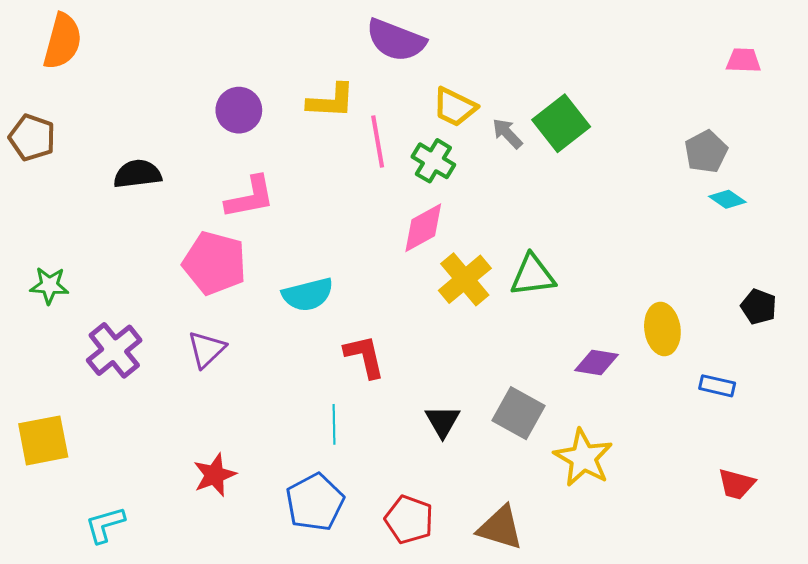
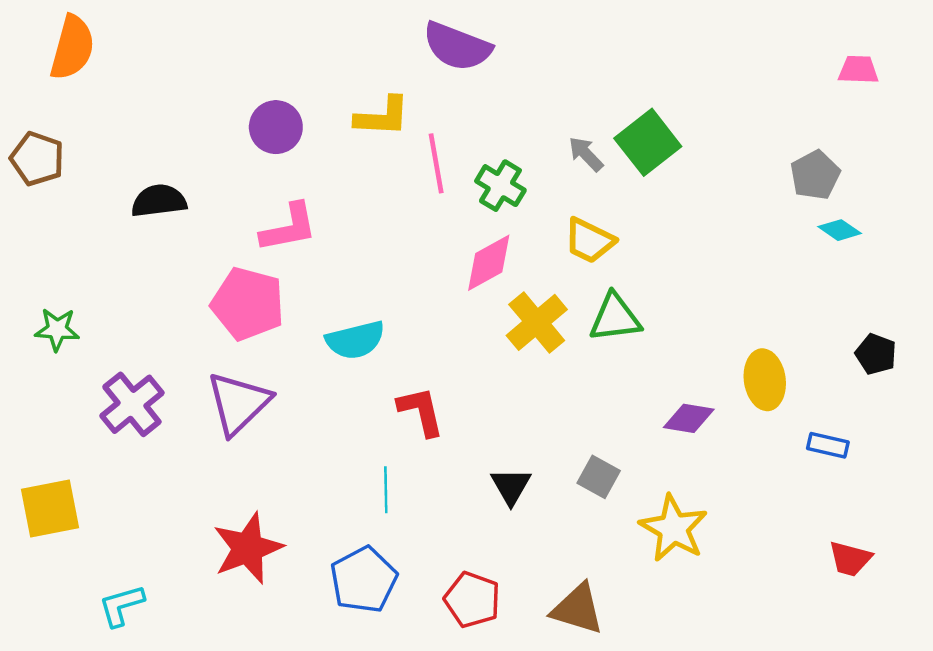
yellow trapezoid: (455, 107) -> (589, 241), moved
purple triangle: (206, 349) -> (238, 403), size x1.5
gray square: (519, 413) -> (599, 477), size x0.7
red star: (214, 475) -> (248, 548), size x1.4

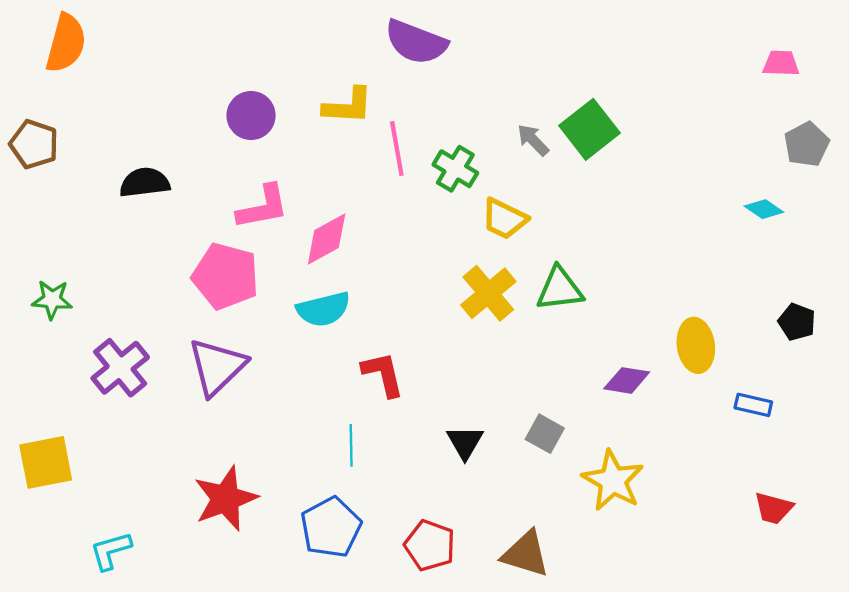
gray pentagon: (815, 175) -> (807, 144), moved
yellow trapezoid: (589, 241) -> (504, 219), moved
pink diamond: (489, 263) -> (327, 239), moved

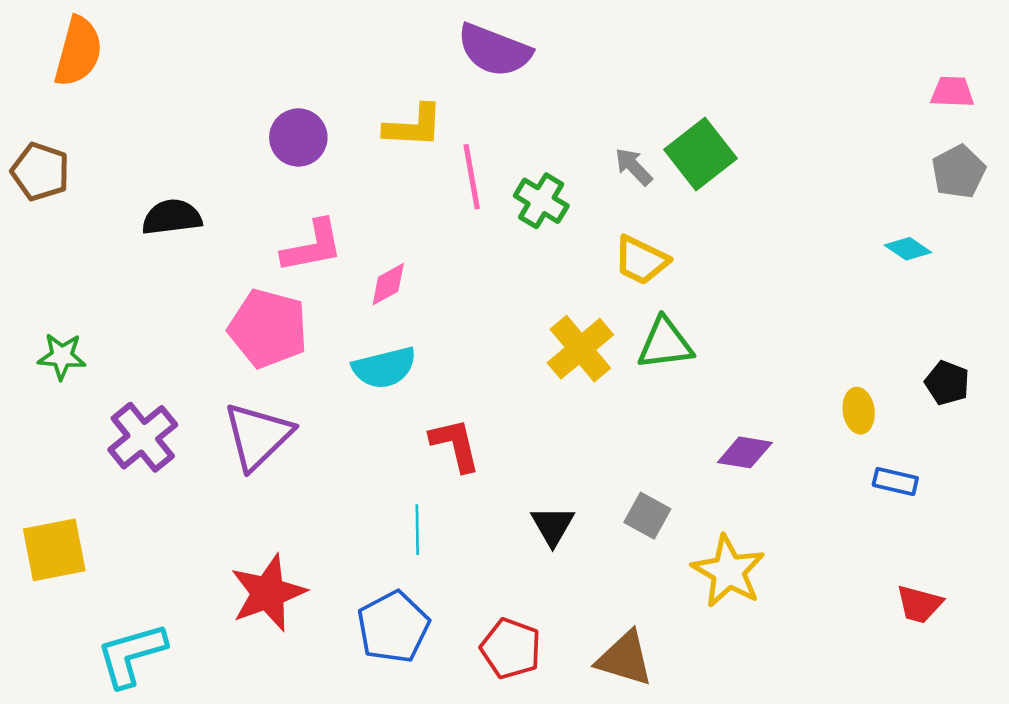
pink trapezoid: (781, 63) -> (952, 92), moved
yellow trapezoid: (504, 219) -> (641, 260), moved
pink diamond: (327, 239) -> (388, 284), size x0.7
yellow ellipse: (696, 345) -> (859, 411), moved, size x0.7
cyan L-shape: (111, 551) -> (131, 655), size x1.4

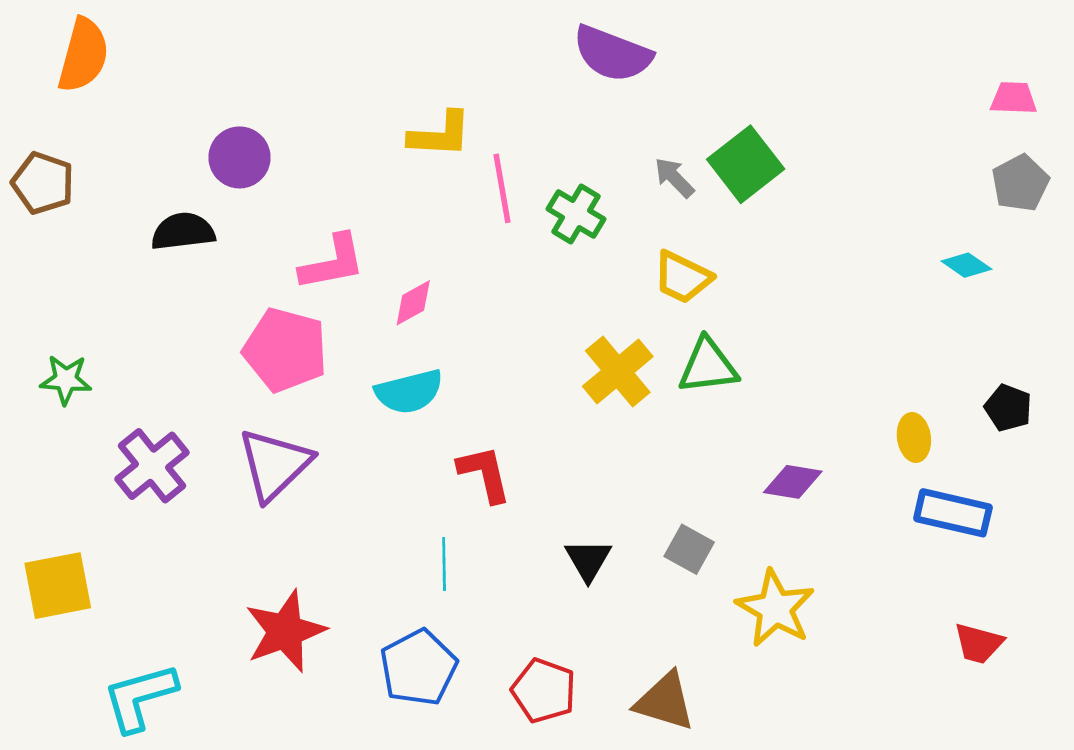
purple semicircle: (494, 50) -> (612, 54), moved
purple circle: (298, 137) -> (239, 157), moved
blue rectangle: (895, 482) -> (953, 513), size x1.6

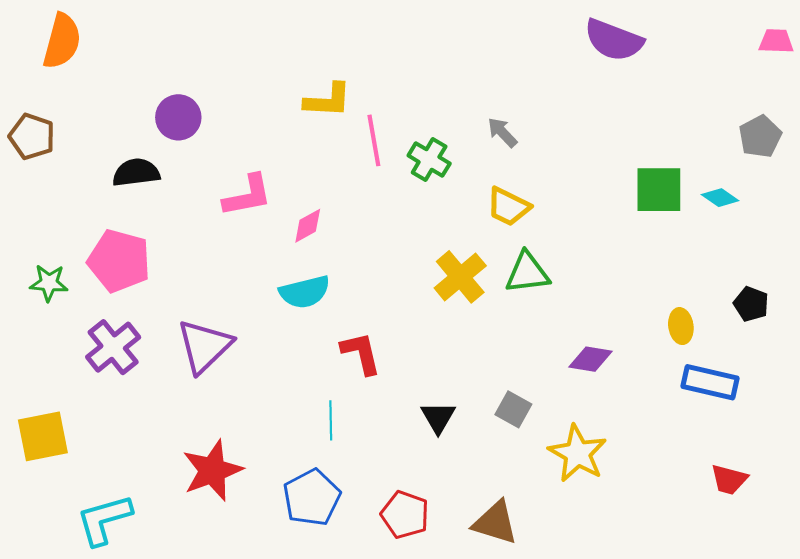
purple semicircle: (612, 54) -> (614, 40), moved
pink trapezoid: (1014, 98) -> (776, 41), moved
green square: (746, 164) -> (659, 190), moved, turned 38
pink pentagon: (285, 350) -> (119, 261), moved

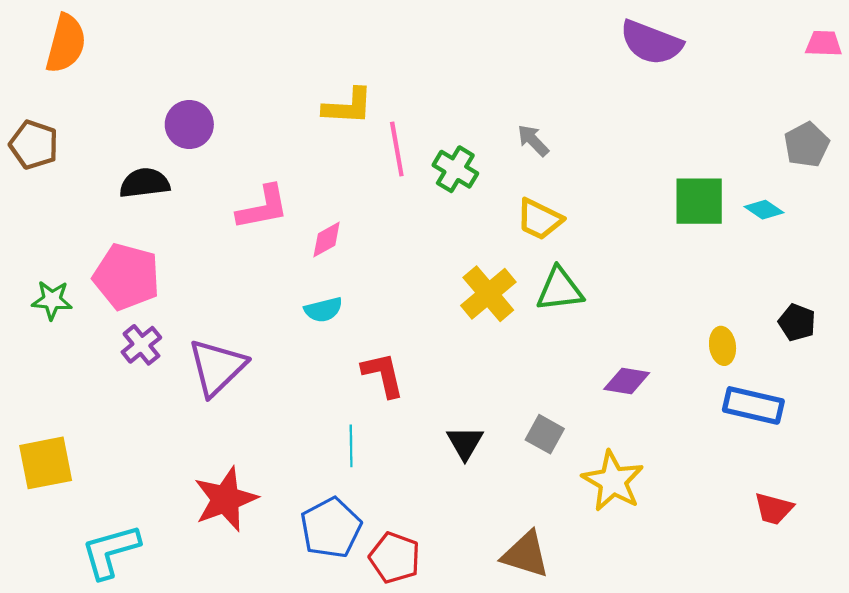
cyan semicircle: (305, 292) -> (323, 310), size x0.7
purple cross: (113, 347) -> (141, 345), moved, size x0.7
red pentagon: (405, 515) -> (395, 558), moved

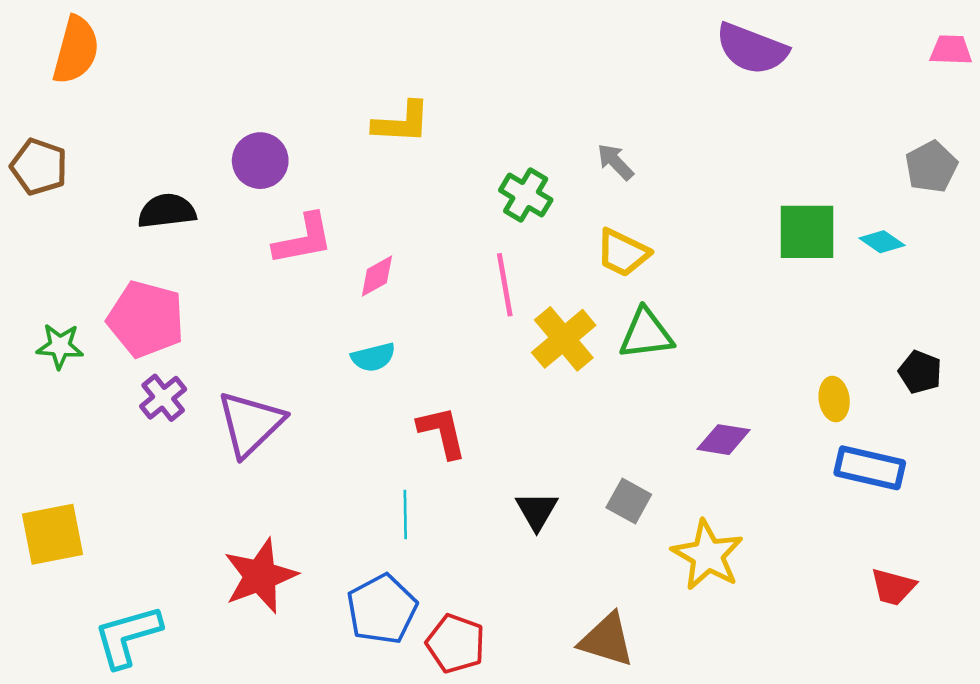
purple circle: (189, 124) -> (260, 161), moved
pink line: (397, 149) -> (505, 285), moved

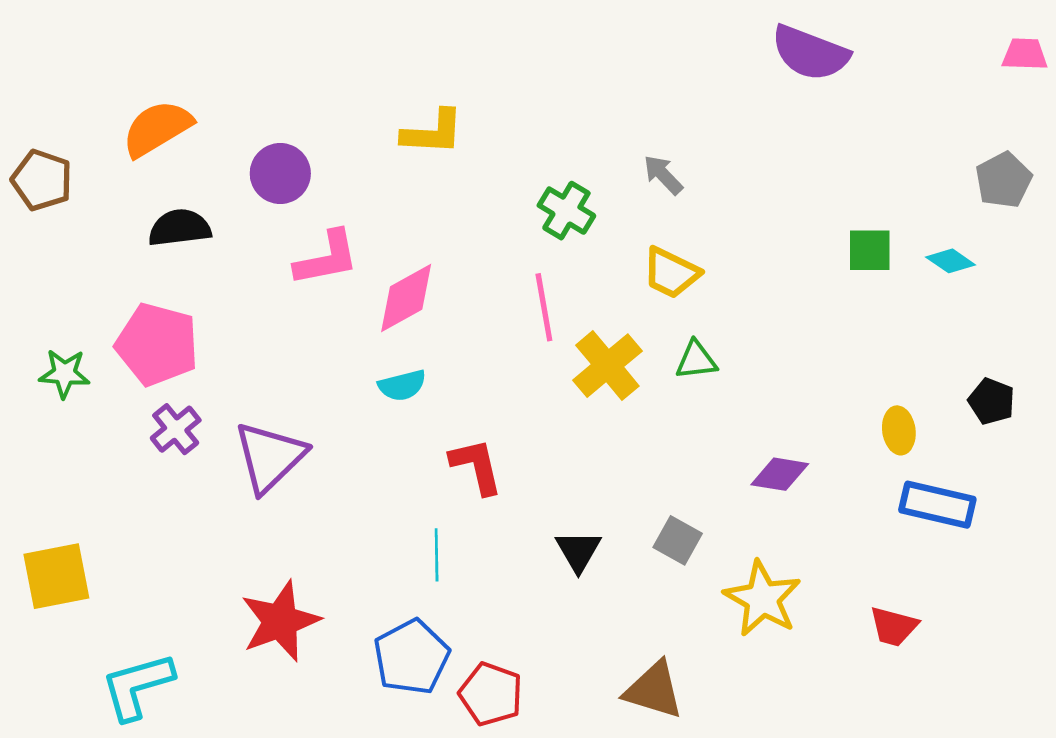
orange semicircle: (76, 50) -> (157, 128), moved, turned -136
green square: (807, 232) -> (870, 250), size x0.7
pink diamond: (377, 276) -> (406, 298), size x1.5
green triangle: (646, 334) -> (696, 360), size x0.7
red trapezoid: (893, 587) -> (894, 626), moved

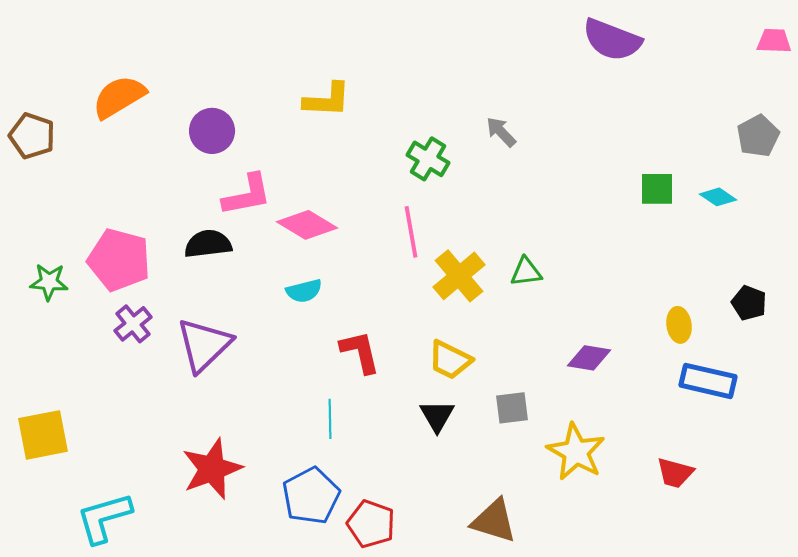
black semicircle: (180, 228) -> (208, 244), moved
yellow trapezoid: (671, 273) -> (450, 360), moved
pink diamond: (406, 298) -> (307, 225), turned 60
gray square: (678, 540) -> (512, 408), turned -36

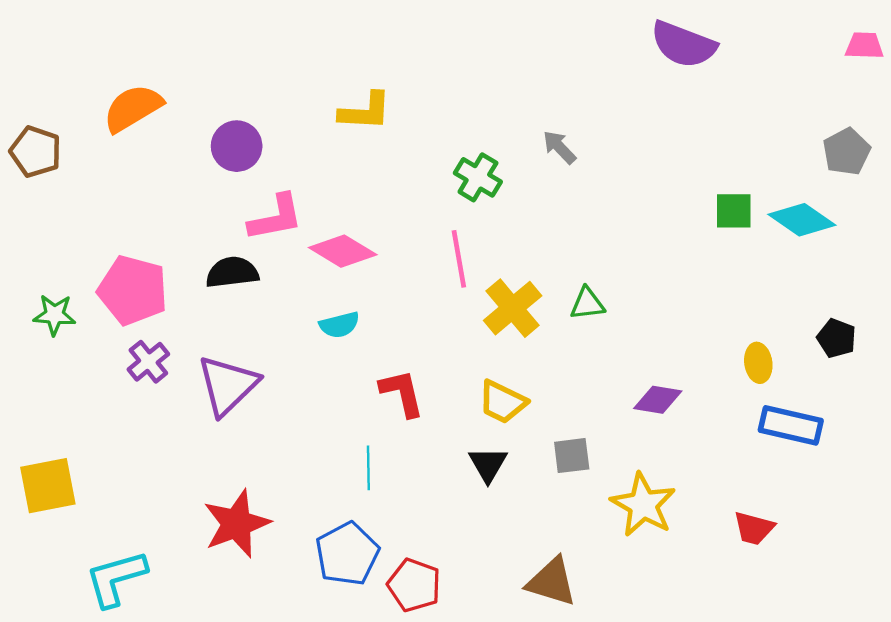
cyan diamond: (718, 197) -> (802, 220), size x1.6

